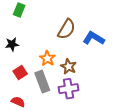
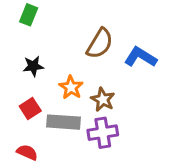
black star: (12, 44) -> (33, 66), moved
gray rectangle: (42, 82) -> (63, 122), turned -65

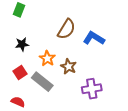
gray rectangle: (63, 122) -> (42, 82), turned 35
purple cross: (103, 133) -> (92, 89), moved

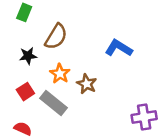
brown semicircle: (66, 29) -> (56, 37), moved
purple cross: (92, 89) -> (144, 117), moved

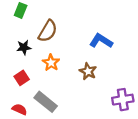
brown star: (87, 84) -> (88, 71), moved
gray rectangle: (54, 103) -> (46, 102), moved

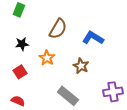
brown semicircle: (48, 31) -> (58, 29), moved
gray rectangle: (46, 102) -> (68, 96), moved

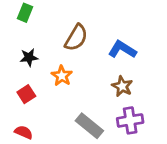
brown star: (81, 66) -> (122, 86), moved
purple cross: (113, 92) -> (130, 120), moved

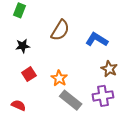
orange star: (62, 76) -> (59, 78), moved
brown star: (122, 86) -> (109, 69), moved
red square: (26, 94) -> (29, 74), moved

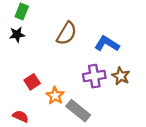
black star: (23, 46) -> (17, 35), moved
orange star: (59, 78) -> (55, 96), moved
purple cross: (103, 96) -> (94, 76), moved

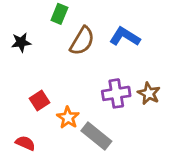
green rectangle: (22, 11) -> (59, 14), moved
blue L-shape: (107, 44) -> (125, 37), moved

